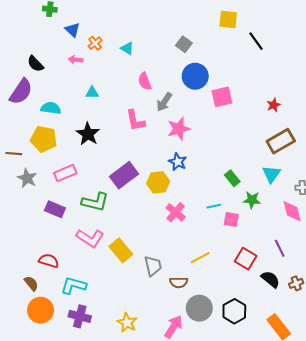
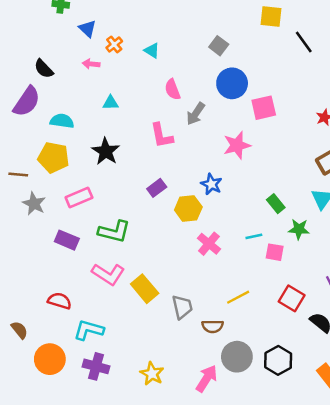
pink star: (179, 129) -> (237, 145), moved
purple rectangle: (124, 175) -> (157, 188), moved, size x0.6
brown semicircle: (31, 283) -> (19, 330), moved

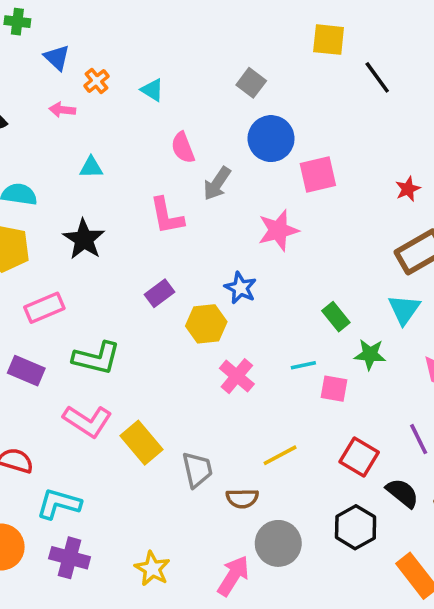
black hexagon: (278, 360) -> (356, 527), moved

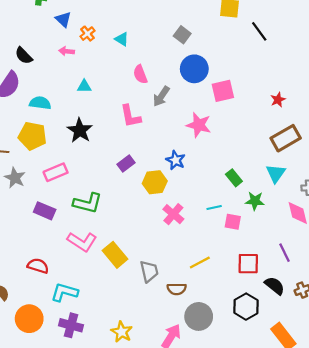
pink star: (278, 230) -> (199, 125), turned 30
red square: (359, 457) -> (248, 264), turned -30

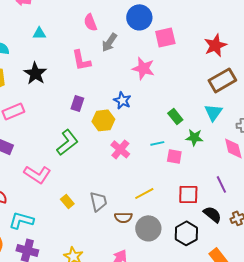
red star: (278, 100) -> (215, 45), size x1.6
purple rectangle: (126, 163) -> (77, 103), turned -35
green L-shape: (88, 203) -> (67, 142), moved, turned -52
yellow rectangle: (115, 255) -> (67, 201), moved, size x0.6
gray circle: (199, 316) -> (148, 228), moved

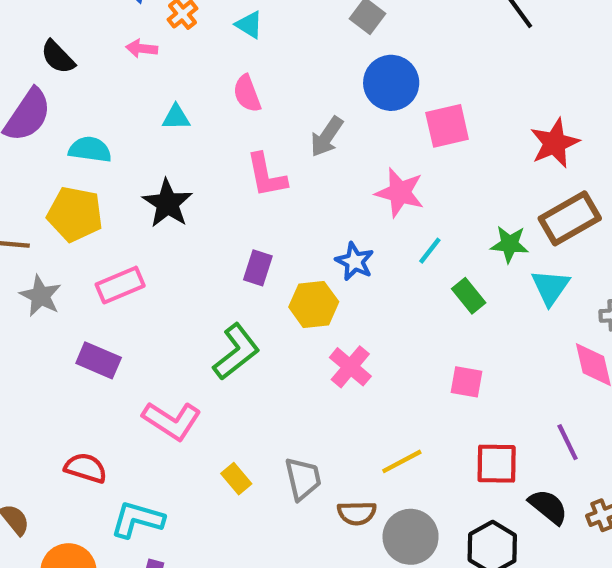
pink semicircle: (90, 22) -> (247, 94), moved
green star: (194, 137) -> (509, 244), moved
cyan line: (157, 143) -> (430, 251), moved, turned -40

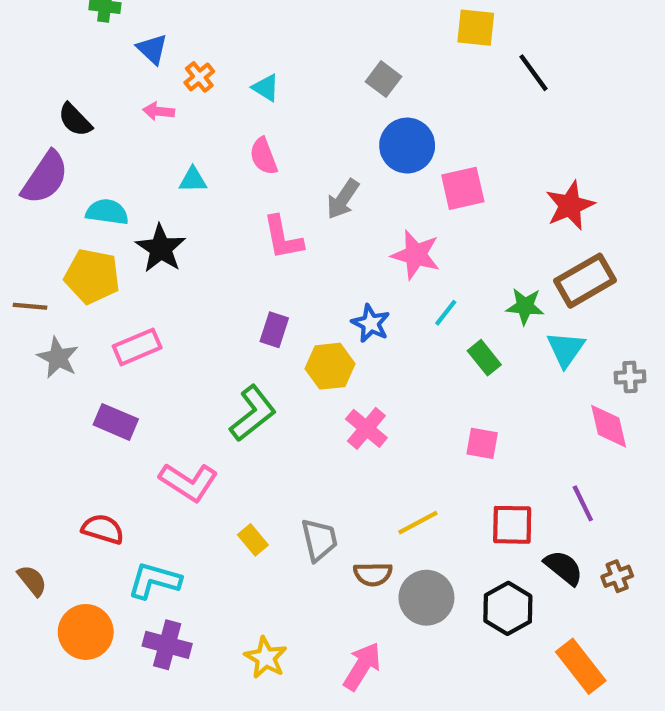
black star: (167, 203) -> (161, 248), moved

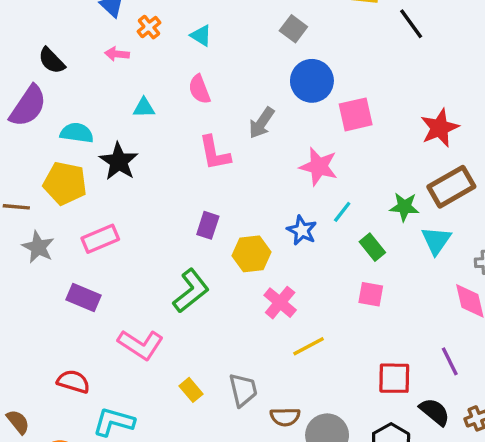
blue star: (371, 323) -> (302, 230), moved
pink square: (482, 443) -> (371, 294), moved
yellow line: (418, 523) -> (309, 346), moved

